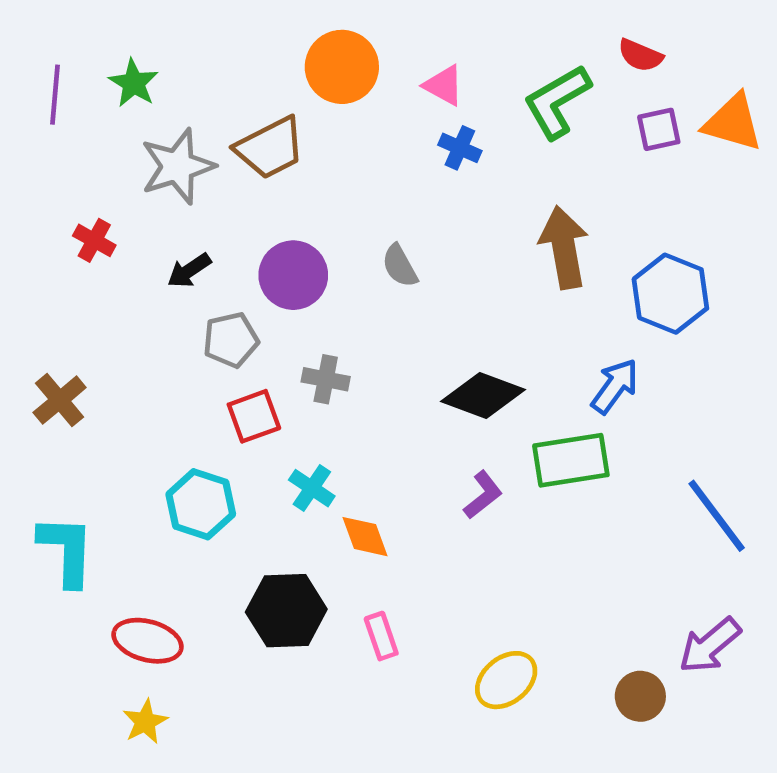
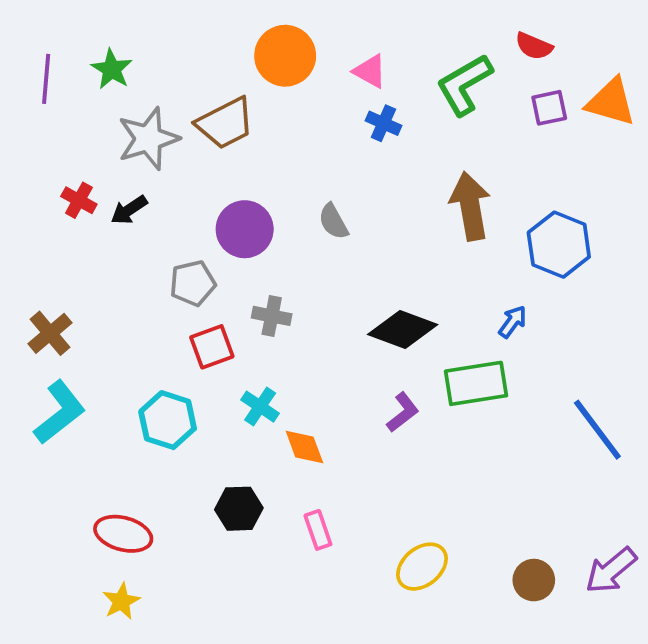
black arrow: (189, 271) -> (129, 210), moved
blue arrow: (615, 386) -> (513, 322), size x0.7
cyan L-shape: (67, 550) -> (60, 412), moved, turned 50
black hexagon: (286, 611) -> (239, 509), size x0.7
purple arrow: (710, 645) -> (611, 570), moved

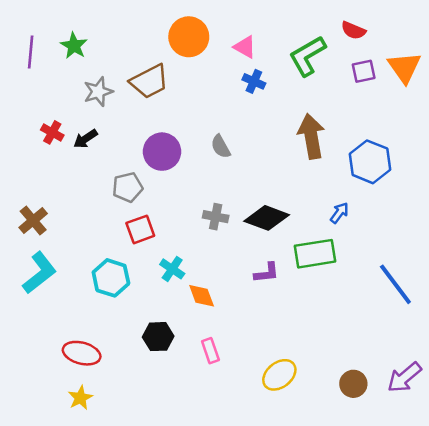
orange triangle: (611, 102) -> (404, 67), turned 39
gray star: (148, 139) -> (98, 92), size x0.7
gray cross: (272, 316) -> (216, 217), moved
purple L-shape: (403, 412) -> (267, 273), turned 32

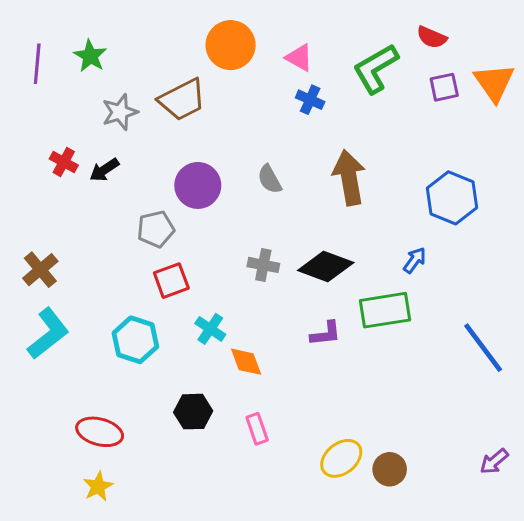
brown arrow: (311, 136) -> (349, 178), moved
purple arrow: (404, 377) -> (494, 461), size x0.7
brown circle: (353, 384) -> (390, 469), moved

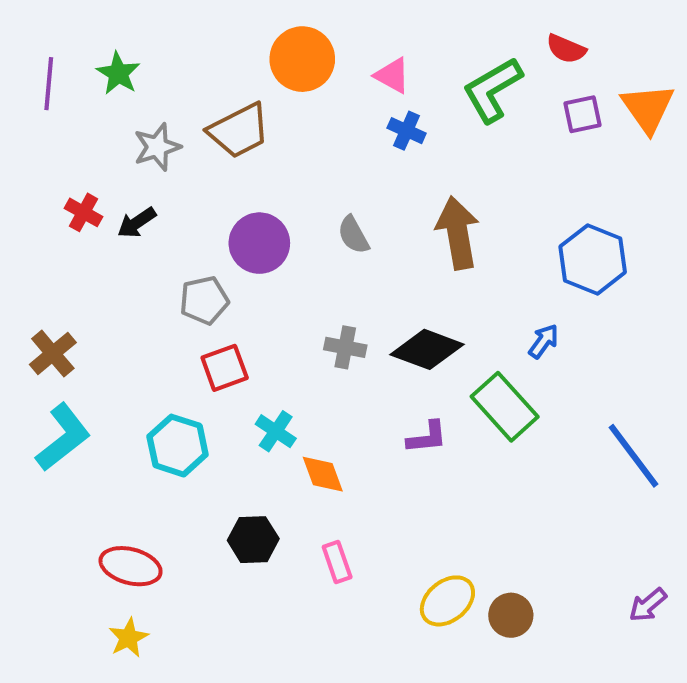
green rectangle: (385, 310) -> (505, 407), turned 57

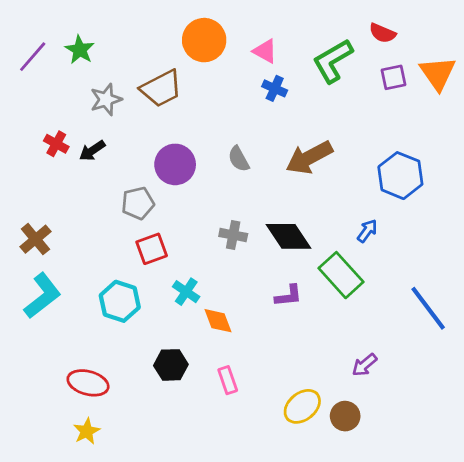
purple line: (49, 84) -> (33, 57), turned 36
brown arrow: (458, 233) -> (309, 158), turned -108
black diamond: (427, 349) -> (288, 236), turned 36
purple arrow: (648, 605) -> (364, 365), moved

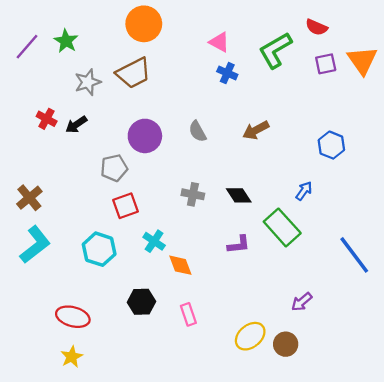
orange circle: (204, 40) -> (144, 24), moved
brown arrow: (309, 158) -> (256, 130), size x0.7
blue hexagon: (400, 176) -> (331, 145), size x0.7
black diamond: (288, 236) -> (239, 195), size x0.7

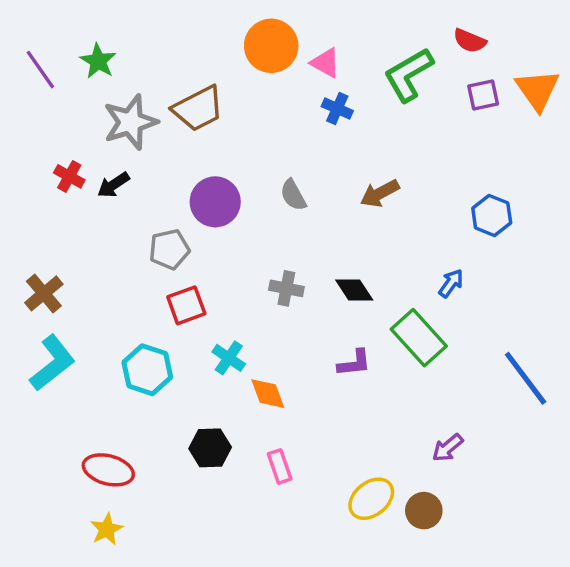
orange circle: (144, 24) -> (271, 46), moved
purple line: (27, 47) -> (40, 70), turned -76
gray star: (88, 82) -> (130, 122), size x1.4

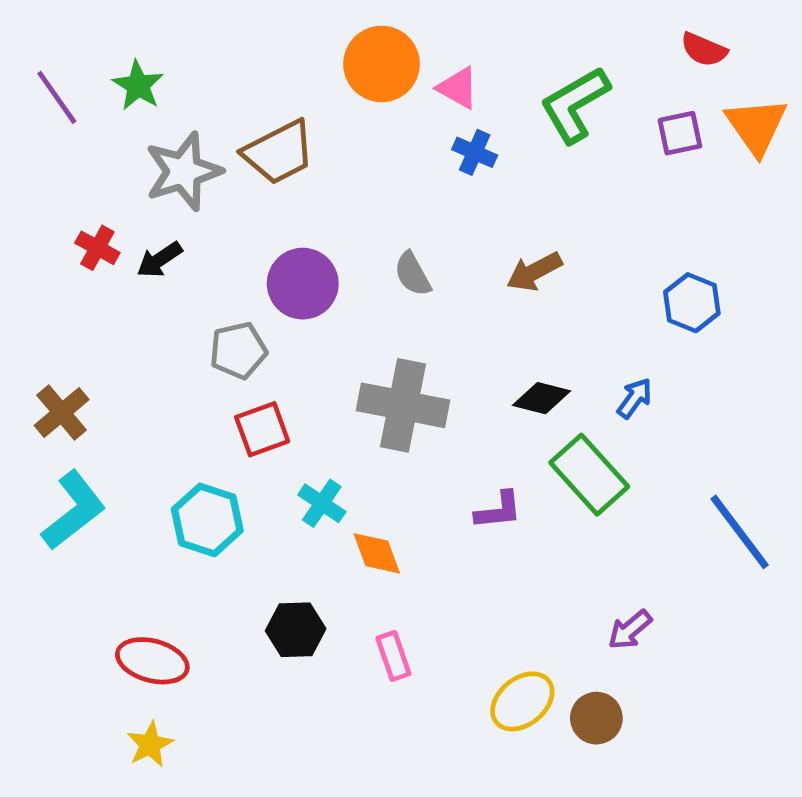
red semicircle: (470, 41) -> (704, 50), moved
gray cross: (286, 288) -> (403, 405), size x1.8
black diamond: (354, 290) -> (541, 398), moved, turned -42

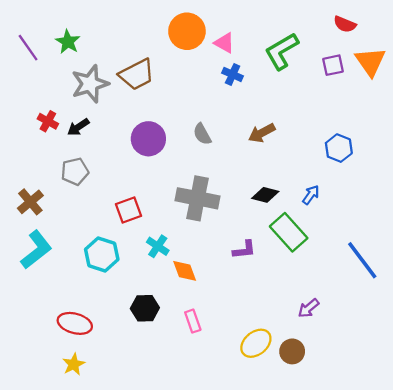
gray pentagon: (238, 350) -> (75, 171), moved

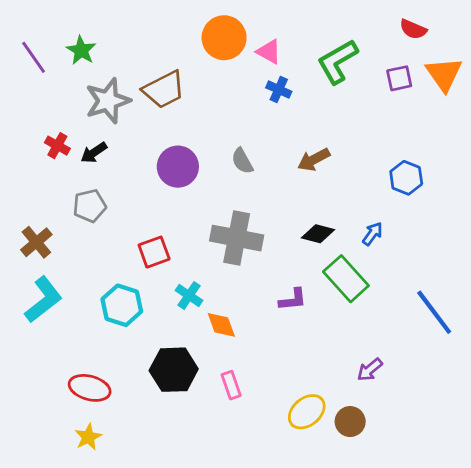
black hexagon: (145, 308) -> (174, 370), size x1.4

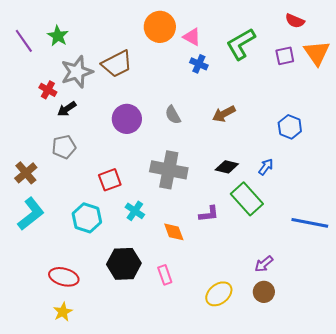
red cross: (57, 146) -> (48, 90), moved
blue line: (434, 312) -> (310, 223), turned -42
orange diamond: (221, 325) -> (174, 232), moved
brown circle: (350, 422) -> (264, 292), moved

